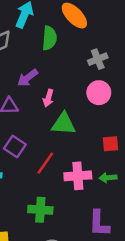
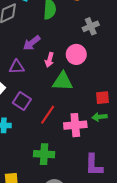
pink circle: (99, 93) -> (76, 54), moved
green arrow: (108, 178) -> (100, 117), moved

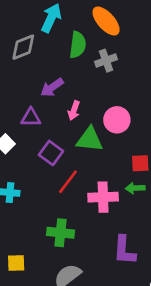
gray cross: (91, 26) -> (106, 61), moved
pink circle: (76, 54) -> (117, 120), moved
purple square: (22, 101) -> (51, 153), moved

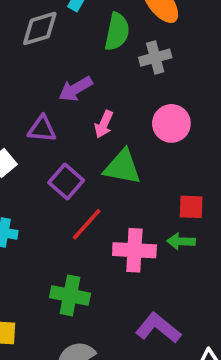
pink circle: (117, 120) -> (171, 123), moved
purple L-shape: (124, 250) -> (158, 328), turned 120

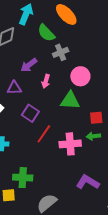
green semicircle: (117, 32) -> (46, 33), turned 132
gray cross: (155, 58) -> (61, 52), moved
green triangle: (122, 167) -> (70, 101), moved
green cross: (70, 295) -> (23, 178), moved

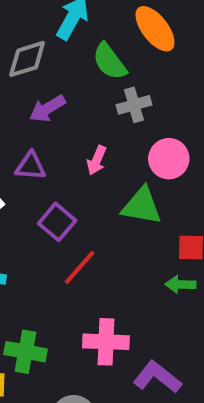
purple arrow: (29, 65) -> (47, 109), moved
pink cross: (70, 144) -> (106, 342), moved

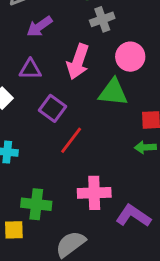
pink arrow: (97, 160) -> (78, 62), size x1.6

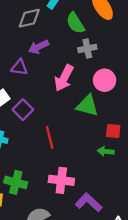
purple triangle: (30, 69) -> (19, 67), moved
purple square: (52, 108) -> (23, 110), moved
red line: (71, 140) -> (50, 137), turned -60

